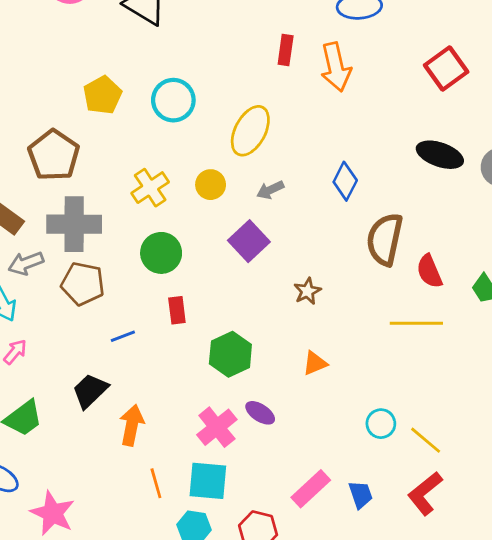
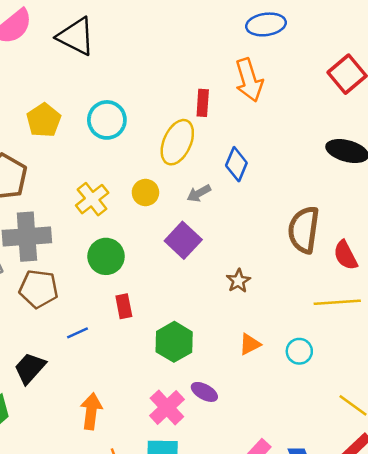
red rectangle: (286, 50) -> (203, 103), moved
blue diamond: (345, 181) -> (236, 164), moved
black trapezoid: (90, 391) -> (30, 368), moved
cyan circle: (381, 424) -> (299, 351), moved

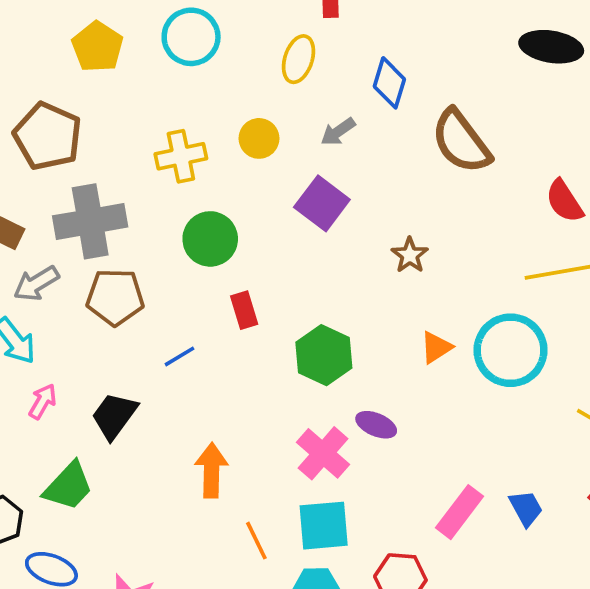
yellow ellipse: (177, 142) -> (298, 59), size x0.7
yellow cross: (92, 199) -> (181, 156), turned 32
brown semicircle: (304, 230) -> (461, 141), moved, turned -39
cyan circle: (299, 351) -> (511, 350), size x1.8

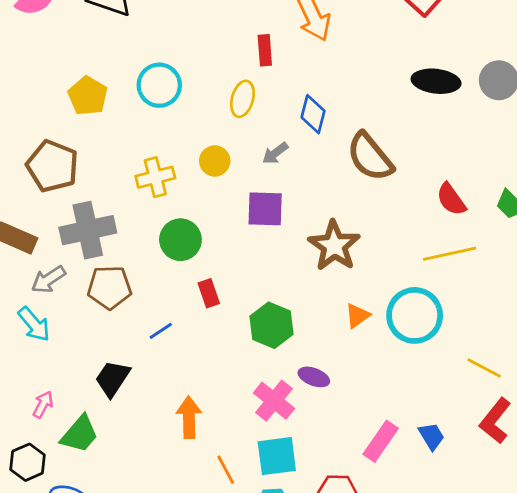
purple square: (322, 203) -> (265, 209), turned -33
brown star: (410, 255) -> (334, 246), size x1.8
pink arrow: (43, 401) -> (43, 405), moved

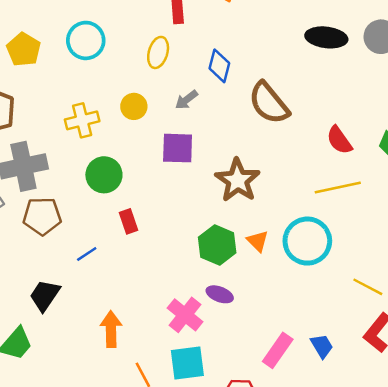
orange triangle: (357, 316) -> (258, 241), turned -40
green hexagon: (271, 325) -> (217, 245), moved

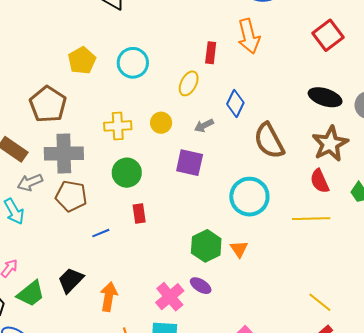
brown star: (238, 180) -> (330, 144), moved
cyan circle: (307, 241) -> (249, 197), moved
black trapezoid: (45, 295) -> (71, 280), moved

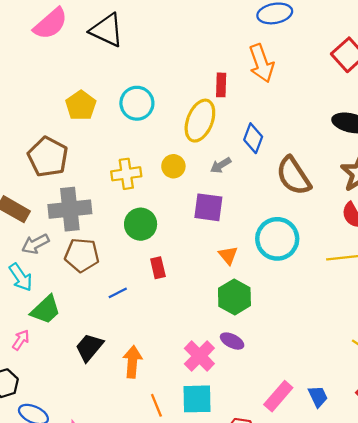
yellow ellipse: (189, 83) -> (200, 121), size x1.5
orange triangle: (239, 249) -> (228, 255), moved
green trapezoid: (31, 294) -> (46, 310), moved

